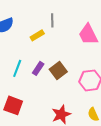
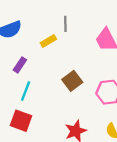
cyan line: (17, 68) -> (26, 91), moved
purple rectangle: (38, 68) -> (20, 65), moved

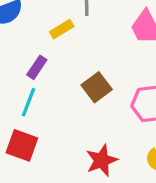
purple rectangle: (20, 65) -> (37, 67), moved

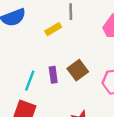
purple rectangle: (37, 67) -> (53, 75), moved, turned -42

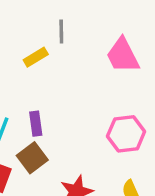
brown square: (78, 70) -> (32, 158), moved

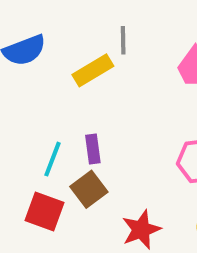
yellow rectangle: (36, 57) -> (93, 70), size x1.4

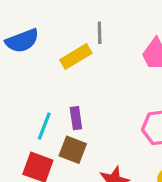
brown square: (89, 189) -> (73, 150), turned -32

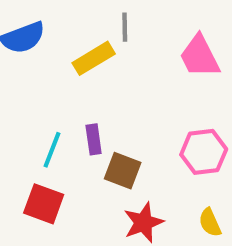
brown square: (73, 150) -> (123, 171), moved

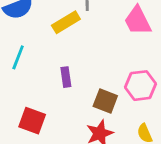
cyan line: (52, 150) -> (18, 57), moved
brown square: (123, 171) -> (105, 101), moved

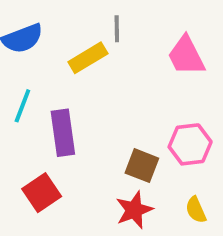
purple rectangle: (66, 77) -> (63, 133), moved, size x1.6
red square: (32, 121) -> (42, 193), turned 36

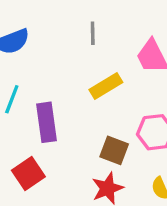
yellow rectangle: (88, 58) -> (106, 86), moved

